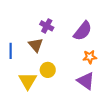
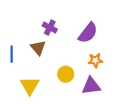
yellow circle: (48, 70) -> (66, 74), moved
purple triangle: (86, 81) -> (91, 86), turned -42

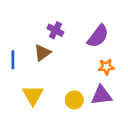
brown triangle: (38, 48) -> (42, 53), turned 35
yellow circle: (66, 74) -> (74, 100), moved

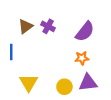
brown triangle: (42, 53) -> (26, 26), moved
orange star: (106, 67) -> (82, 58), moved

